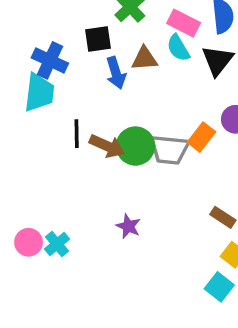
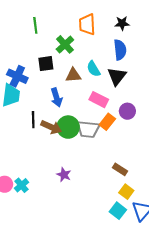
pink rectangle: (184, 23) -> (99, 100), moved
blue arrow: (116, 73) -> (56, 97), moved

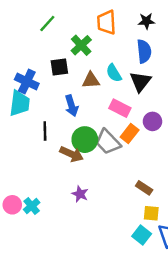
green line: (35, 25) -> (47, 23), turned 49
brown arrow: (51, 127) -> (72, 154), moved
gray trapezoid: (88, 129) -> (108, 142), turned 40
yellow square: (126, 192) -> (151, 213), turned -32

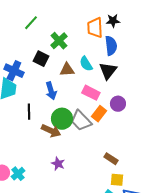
orange trapezoid: (107, 22) -> (95, 28), moved
black square: (59, 67) -> (41, 59), turned 35

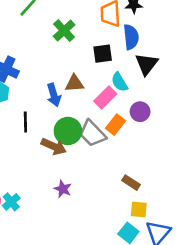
black square: (41, 59) -> (103, 54), moved, turned -35
cyan semicircle: (86, 64) -> (119, 82), moved
brown triangle: (67, 70) -> (74, 83), moved
black triangle: (108, 71) -> (146, 64), moved
pink rectangle: (91, 93) -> (105, 98), turned -72

